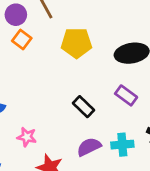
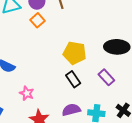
yellow pentagon: (76, 43) -> (75, 53), moved

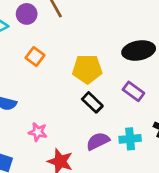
orange square: (37, 20) -> (35, 57), moved

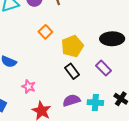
orange square: (35, 57) -> (45, 32), moved
yellow pentagon: (87, 69) -> (72, 46), turned -30

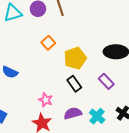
pink star: (29, 87) -> (46, 100), moved
cyan cross: (95, 103) -> (97, 116), turned 35

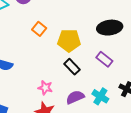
yellow pentagon: (75, 58) -> (69, 40), turned 30

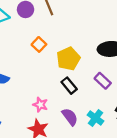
yellow pentagon: (69, 40) -> (68, 59), turned -30
purple semicircle: (75, 97) -> (70, 117), turned 72

